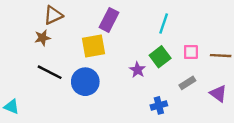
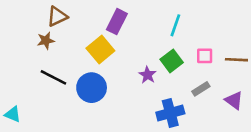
yellow square: (94, 46) -> (100, 49), turned -30
blue cross: (159, 105) -> (170, 113), size x1.5

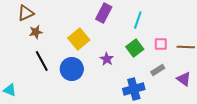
brown triangle: (57, 16) -> (26, 13), moved
purple rectangle: (117, 22) -> (104, 13), moved
purple star: (147, 75) -> (107, 59), moved
black line: (53, 77) -> (42, 61), turned 35

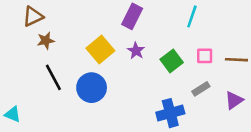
cyan line: (138, 20) -> (192, 16), moved
purple star: (107, 59) -> (136, 51), moved
purple triangle: (184, 79) -> (234, 100), turned 49

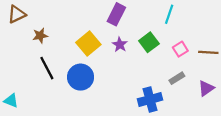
brown triangle: (33, 16) -> (17, 14), moved
pink square: (205, 56) -> (180, 49), turned -32
green square: (172, 61) -> (149, 42), moved

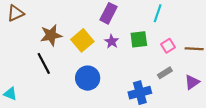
brown star: (40, 36) -> (51, 35), moved, size x1.5
green square: (149, 42) -> (139, 39), turned 30
blue circle: (81, 77) -> (88, 78), moved

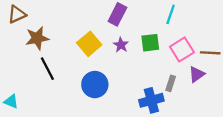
brown star: (51, 35) -> (37, 38), moved
pink square: (168, 46) -> (182, 49), size x1.5
gray rectangle: (165, 73) -> (171, 83), moved, turned -40
purple triangle: (192, 82) -> (197, 74), moved

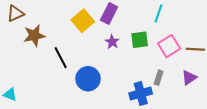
yellow square: (89, 44) -> (83, 21), moved
black line: (47, 69) -> (61, 58), moved
purple triangle: (197, 74) -> (189, 78), moved

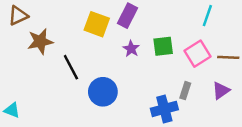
cyan line: (159, 13) -> (207, 16), moved
yellow square: (83, 21) -> (97, 24), turned -30

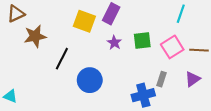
black line: (71, 67) -> (62, 59), turned 55

